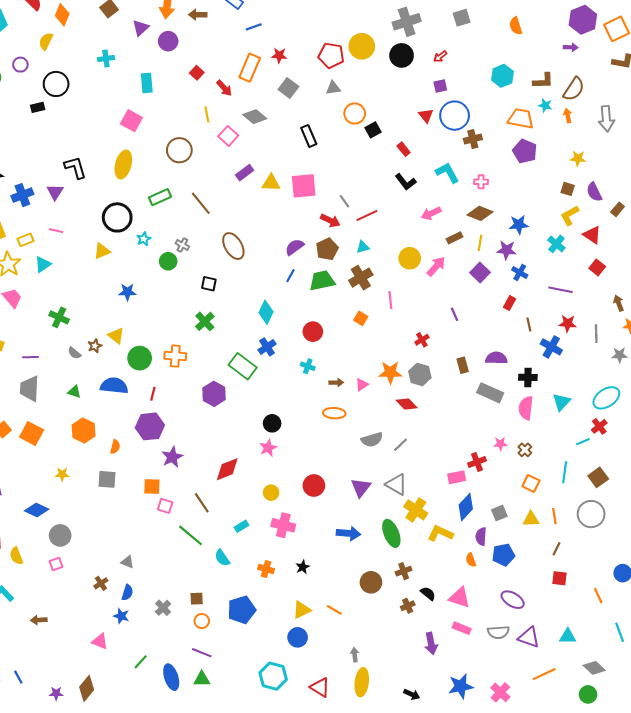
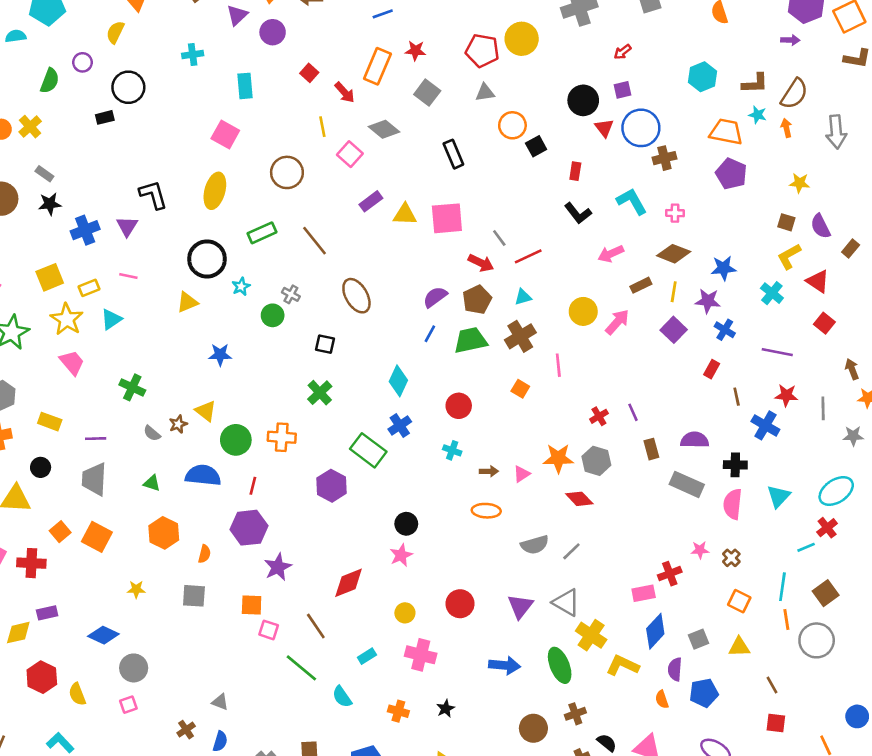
black circle: (402, 55) -> (583, 100), moved
red rectangle: (404, 149) -> (575, 171), turned 48
purple line: (455, 314) -> (633, 412), moved
orange line: (554, 516) -> (786, 619), moved
brown line: (556, 549) -> (772, 685), turned -56

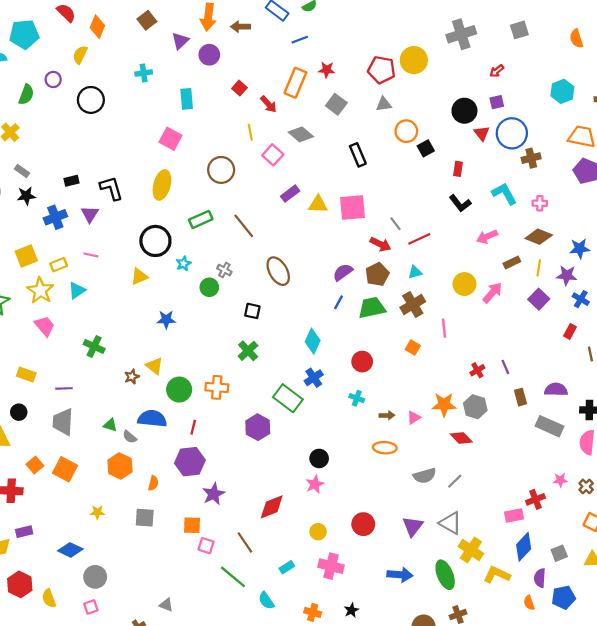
black rectangle: (105, 117) -> (71, 181), moved
gray semicircle: (152, 433) -> (130, 437), moved

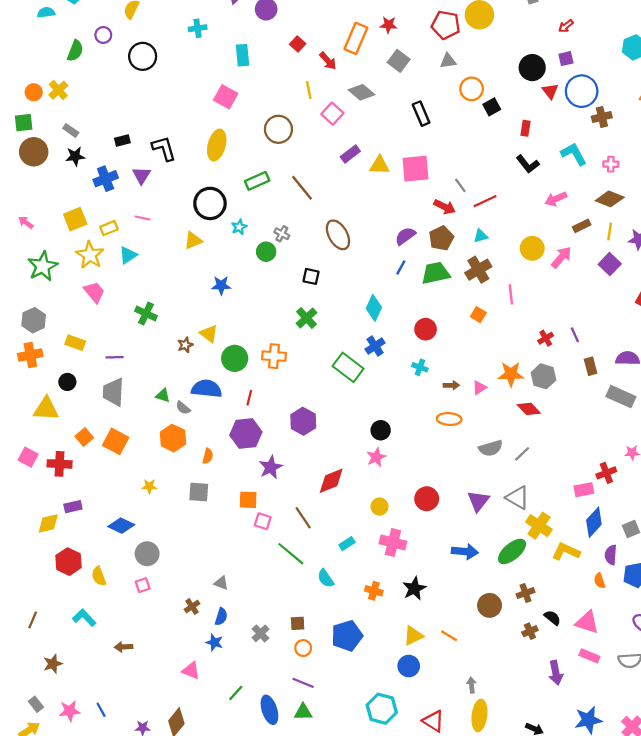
purple hexagon: (258, 427) -> (303, 421), moved
green ellipse: (445, 575) -> (512, 551), turned 72
black star: (351, 610) -> (414, 589), size x1.5

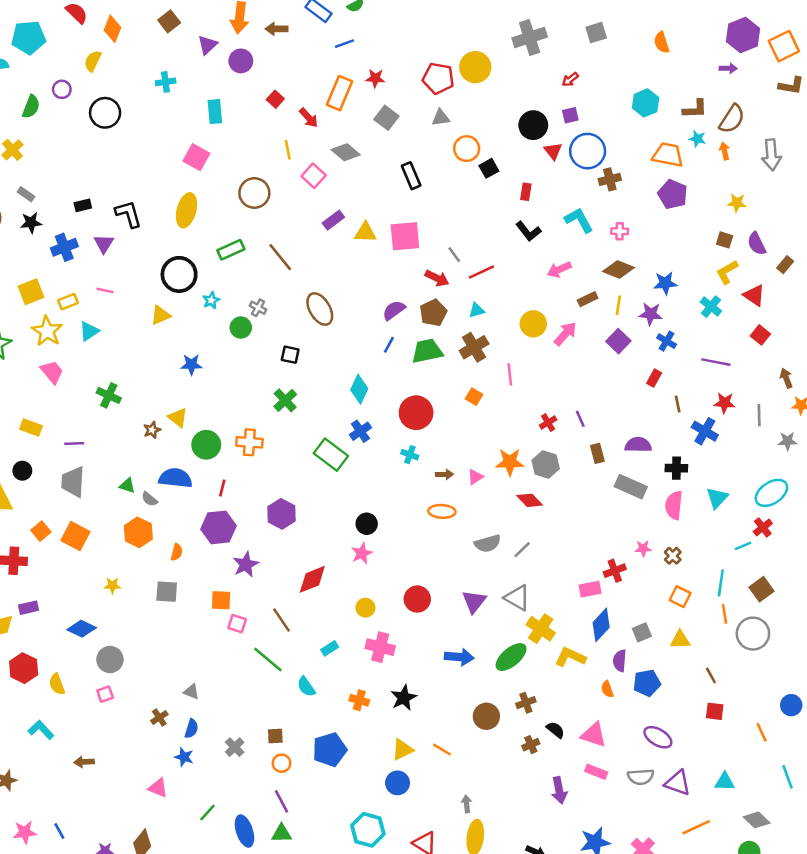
red circle: (426, 329) -> (416, 413), size x1.4
purple line: (303, 683) -> (282, 801), turned 40

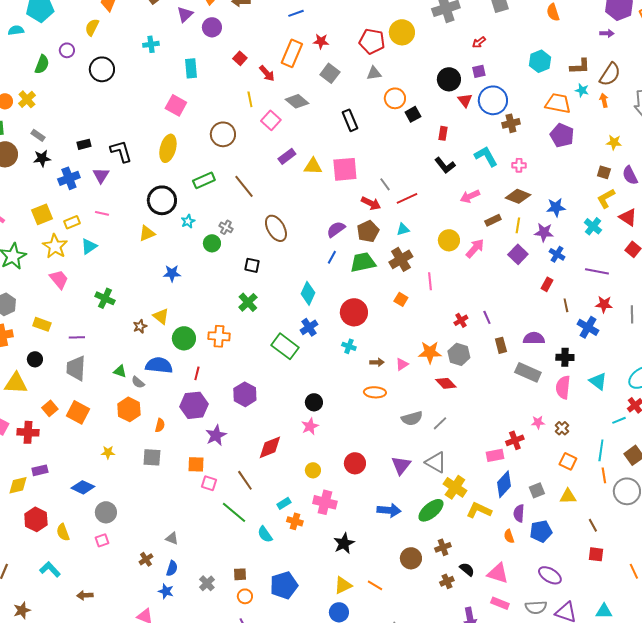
cyan triangle: (717, 498) -> (598, 381), turned -36
orange cross: (359, 700) -> (295, 521), moved

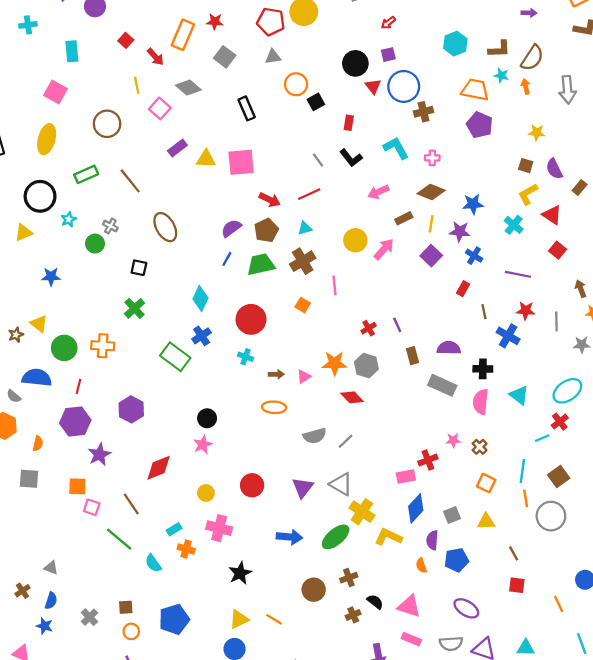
gray line: (385, 184) -> (318, 160), moved

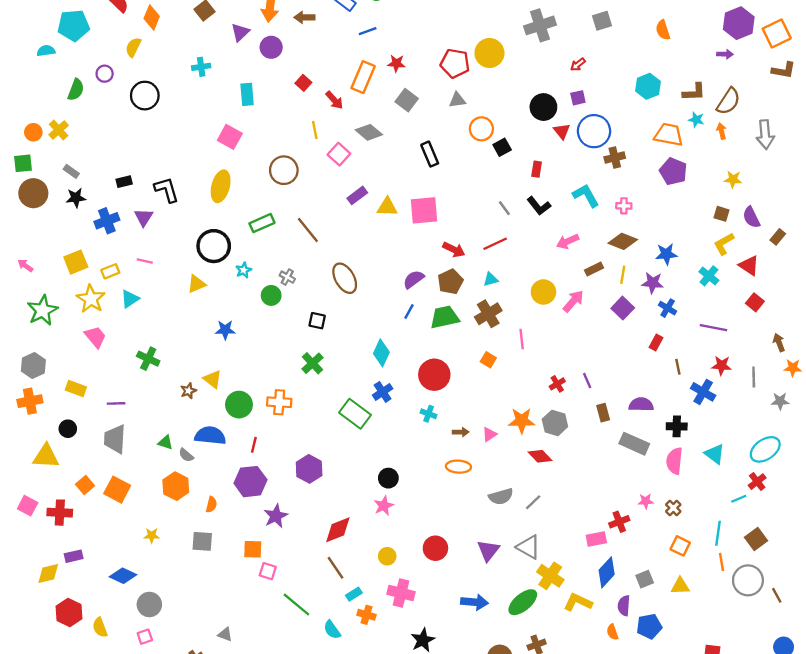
brown line: (131, 504) -> (335, 568), moved
brown line: (514, 553) -> (777, 595), moved

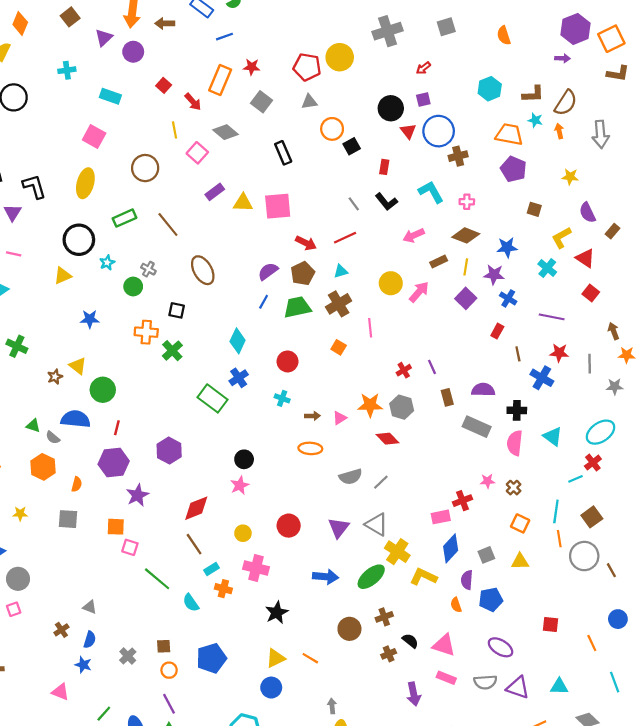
cyan rectangle: (247, 94) -> (110, 96), turned -66
brown square: (722, 214) -> (534, 209), moved
red circle: (434, 375) -> (288, 361), size x0.7
orange cross: (279, 402) -> (146, 332), moved

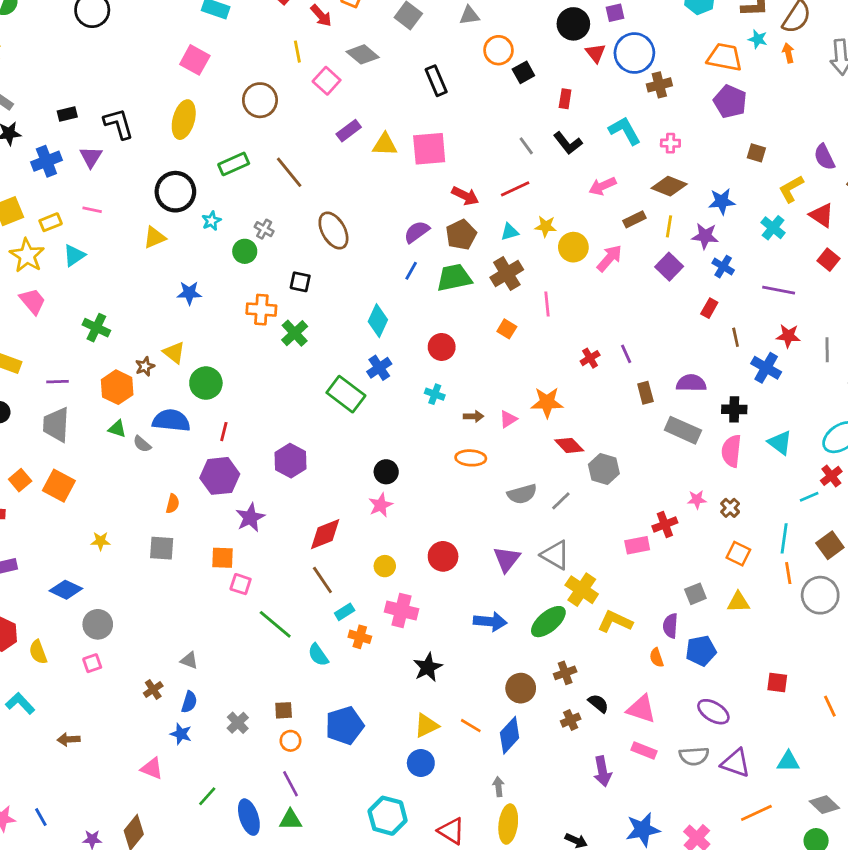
yellow star: (570, 177) -> (546, 226), moved
gray hexagon: (402, 407) -> (604, 469), moved
orange hexagon: (43, 467) -> (117, 387), moved
blue diamond: (451, 548) -> (510, 735), moved

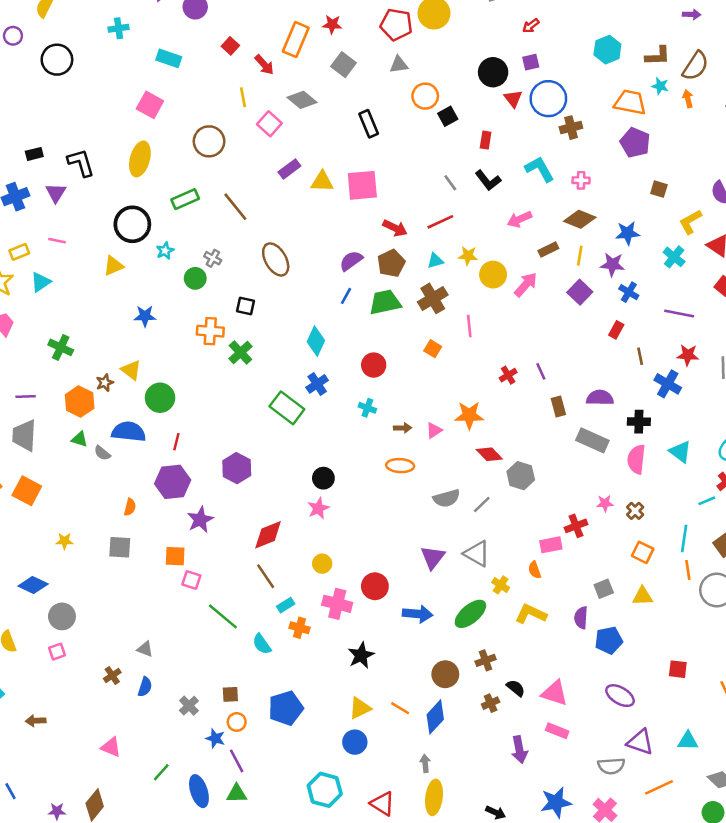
red circle: (443, 556) -> (375, 586), moved
yellow cross: (582, 590) -> (501, 585), size x0.6
orange semicircle: (657, 658) -> (535, 570), moved
blue star: (181, 734) -> (215, 738), moved
gray semicircle: (694, 756) -> (611, 766), moved

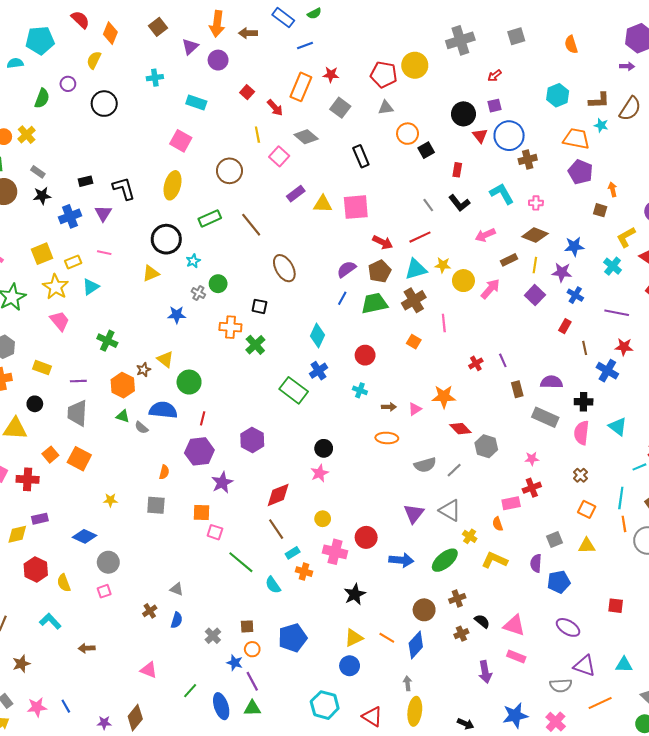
orange arrow: (688, 99) -> (613, 189), moved
gray cross: (213, 258) -> (198, 293), moved
cyan triangle: (435, 261) -> (416, 269), size x1.6
pink star: (605, 503) -> (532, 459), moved

